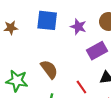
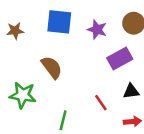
brown semicircle: (49, 69) -> (52, 67), moved

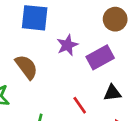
purple star: (97, 30) -> (67, 45), moved, turned 30

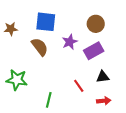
brown circle: (115, 19) -> (96, 24), moved
brown semicircle: (26, 67) -> (40, 47), moved

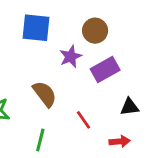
brown circle: (96, 24) -> (95, 31), moved
brown semicircle: (40, 47) -> (45, 94), moved
black triangle: (103, 77) -> (130, 107), moved

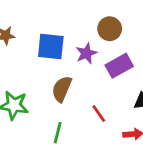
blue square: (36, 28) -> (51, 47), moved
brown semicircle: (45, 94) -> (62, 89), turned -120

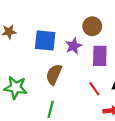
purple rectangle: (119, 66) -> (100, 56), turned -60
red line: (99, 114) -> (94, 89), moved

